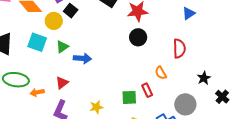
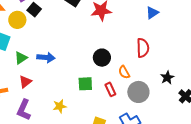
black circle: (138, 37) -> (102, 58), moved
green triangle: (62, 47) -> (21, 58), moved
green square: (129, 97) -> (85, 84), moved
gray circle: (185, 104) -> (138, 92), moved

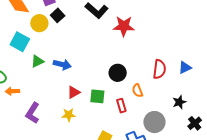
blue triangle: (152, 13) -> (185, 68), moved
red triangle: (25, 82) -> (74, 92), moved
gray circle: (138, 92) -> (154, 122), moved

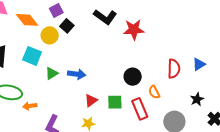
red rectangle: (121, 106) -> (140, 109), size x1.5

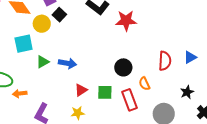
cyan square: (32, 56) -> (24, 44), turned -36

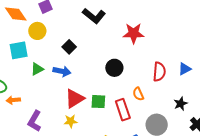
black square: (59, 15) -> (69, 47), moved
red star: (126, 21) -> (133, 33), moved
black circle: (123, 67) -> (114, 68), moved
red triangle: (81, 90) -> (75, 98), size x1.5

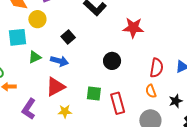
orange semicircle: (138, 94) -> (151, 91), moved
red triangle: (75, 98) -> (55, 87), moved

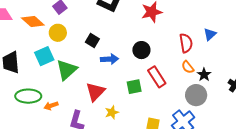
green triangle: (35, 57) -> (67, 70), size x1.6
blue arrow: (59, 61) -> (109, 59), moved
black star: (176, 101) -> (204, 75), moved
red rectangle: (118, 103) -> (157, 77), moved

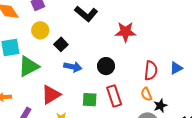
yellow circle: (58, 33) -> (40, 30), moved

